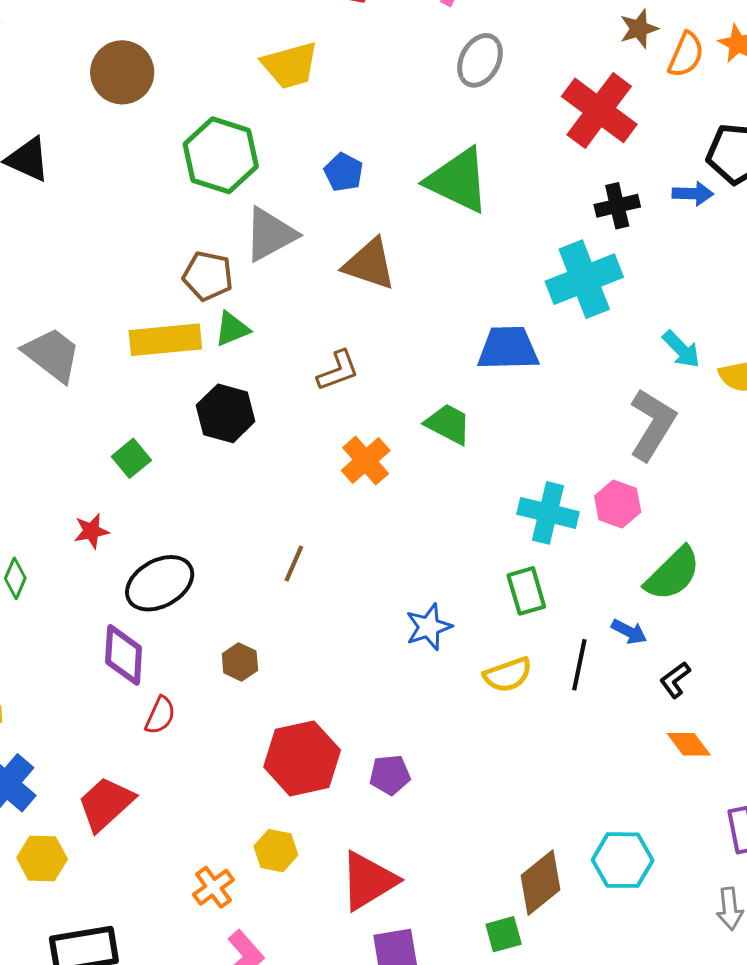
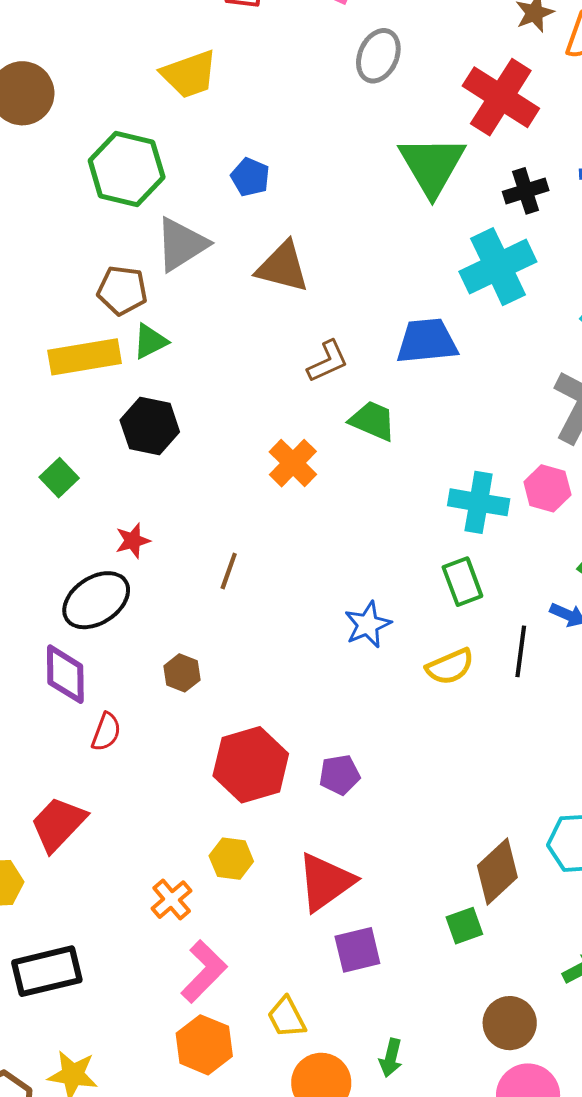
green triangle: (458, 180) -> (432, 165), moved, turned 38
brown L-shape: (338, 371) -> (328, 361), moved
red star: (91, 531) -> (133, 541), moved

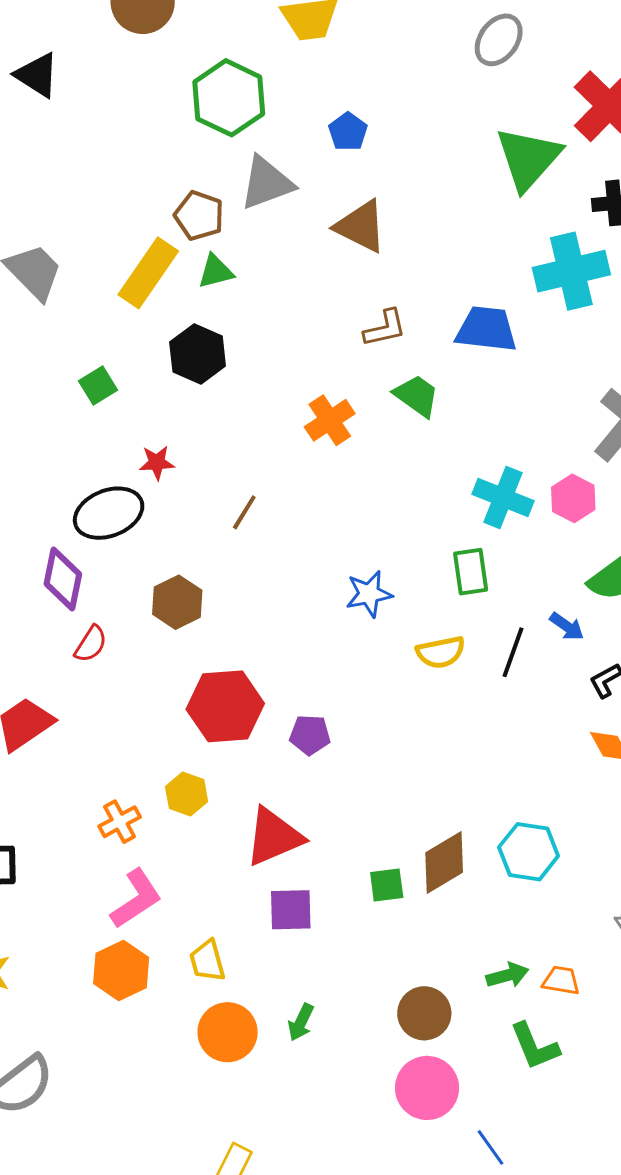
yellow rectangle: (85, 357) -> (148, 273), turned -58
brown hexagon: (182, 673) -> (177, 602), size x1.4
green square: (464, 926) -> (387, 885), moved

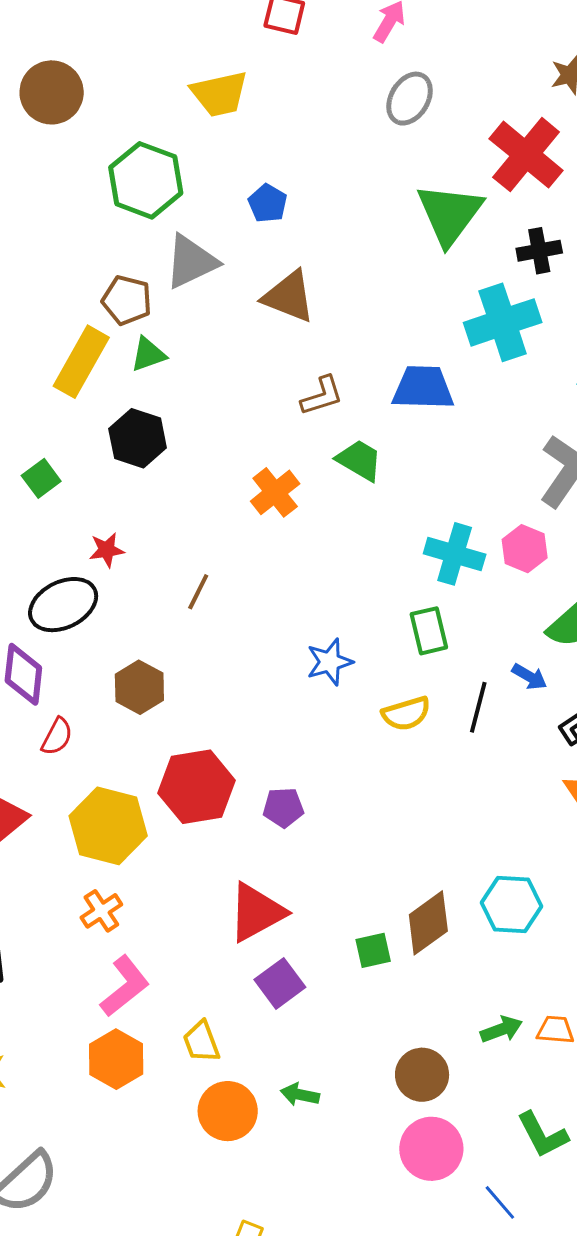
yellow hexagon: (187, 794) -> (108, 826), moved, size x1.8
purple square: (291, 910) -> (280, 983), turned -30
green arrow: (301, 1022) -> (300, 1095), turned 81
green L-shape: (535, 1046) -> (542, 1135), moved

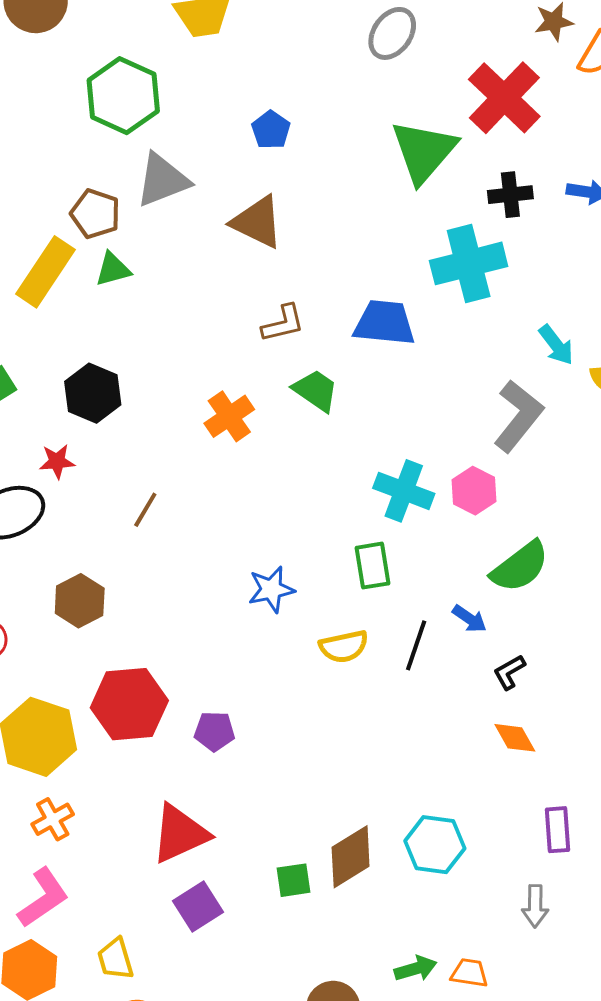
blue pentagon: (268, 203) -> (271, 130), moved
black hexagon: (138, 438) -> (93, 393), moved
orange cross: (101, 911) -> (53, 819), moved

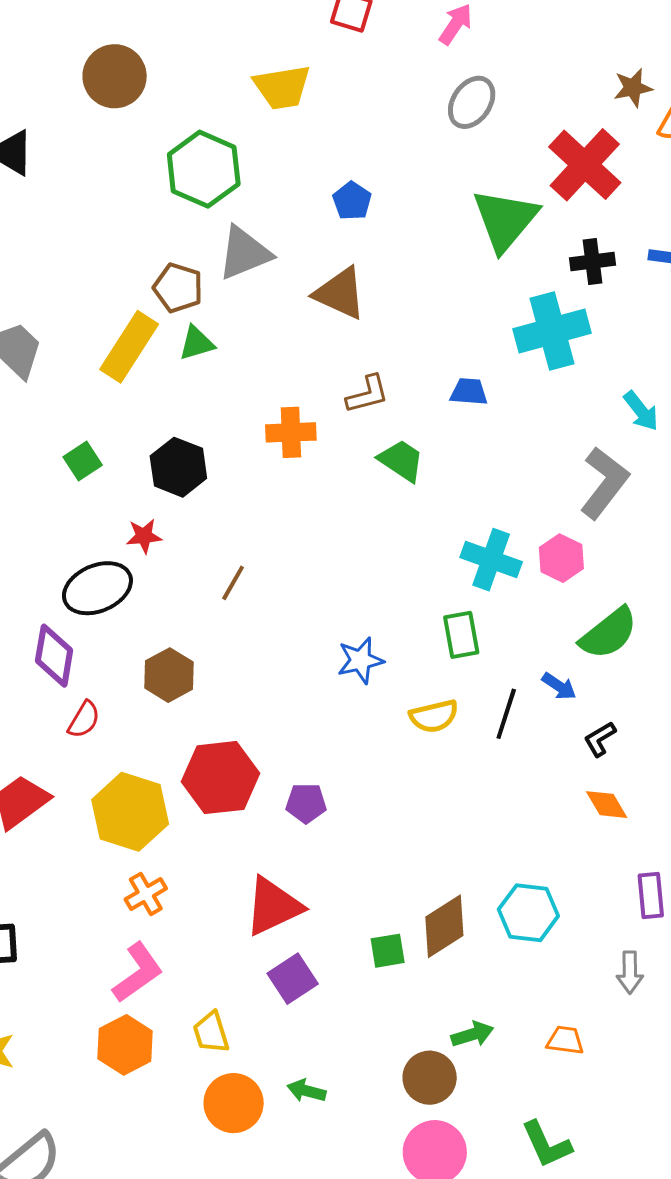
blue trapezoid: (384, 323) -> (469, 392), size x0.6
orange cross: (229, 416) -> (291, 432), moved, turned 33
green arrow: (416, 968) -> (472, 1034), moved

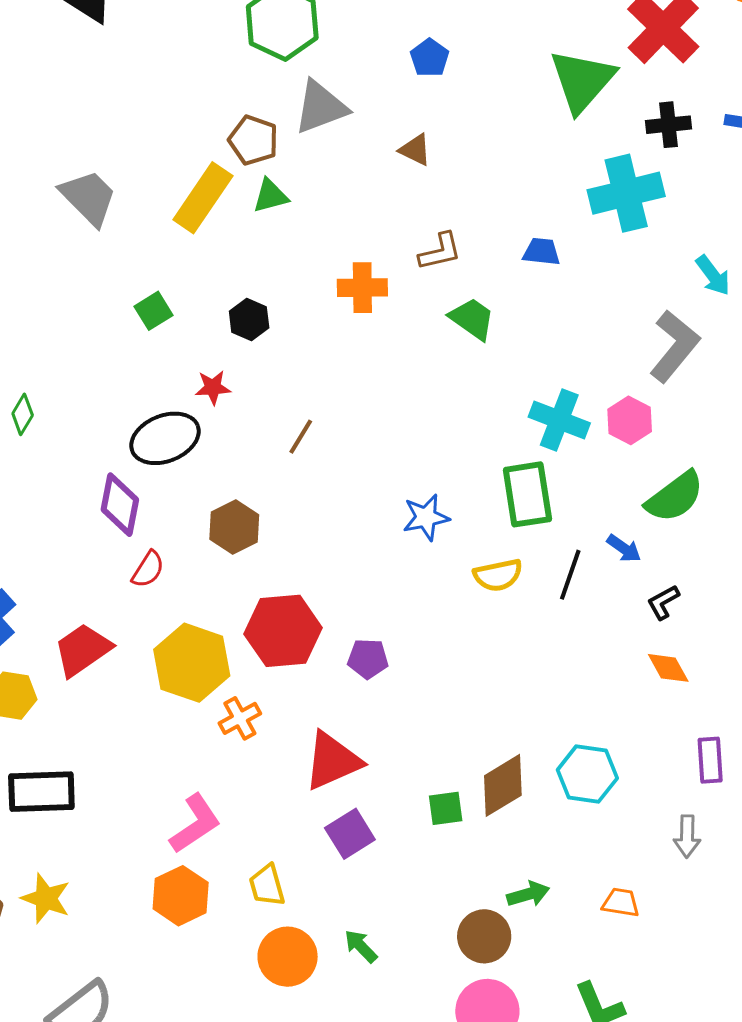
brown triangle: (340, 293) -> (415, 150), size x0.6
black hexagon: (178, 467) -> (249, 320), size x0.7
green rectangle: (461, 635) -> (527, 494), size x1.4
orange cross: (146, 894) -> (240, 718), moved
green arrow: (306, 1091) -> (361, 946), turned 30

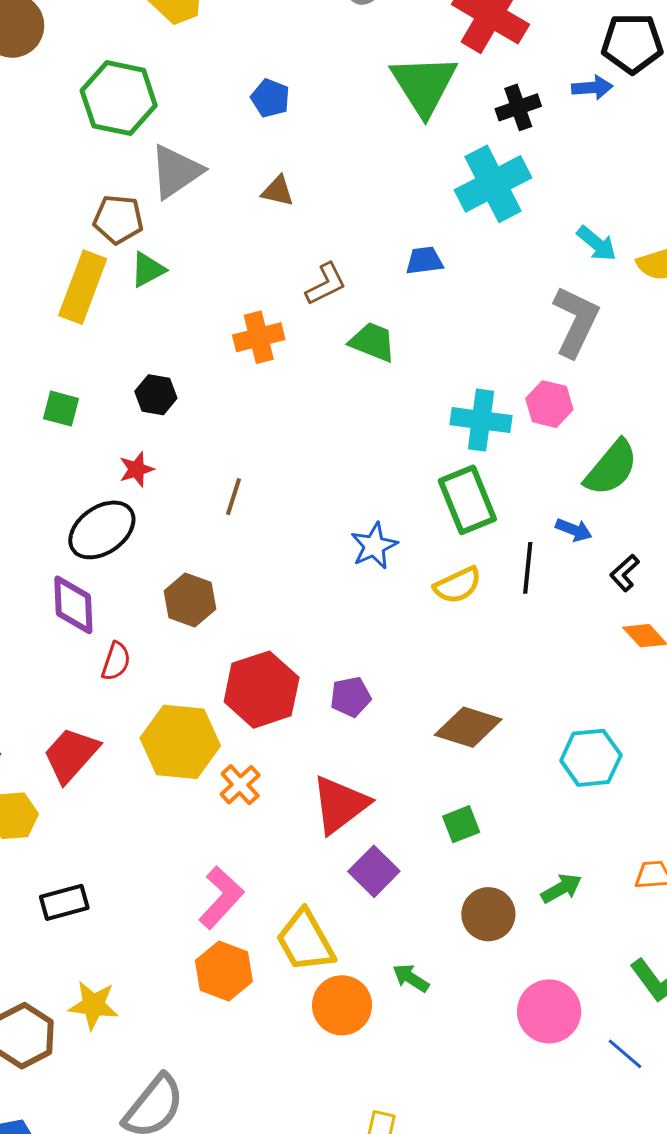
green square: (154, 311) -> (61, 409), turned -30
brown diamond: (503, 785) -> (468, 727), moved, turned 62
black rectangle: (41, 792) -> (64, 902), size x0.7
yellow trapezoid: (267, 885) -> (305, 941), size x1.5
brown circle: (484, 936) -> (488, 914), moved

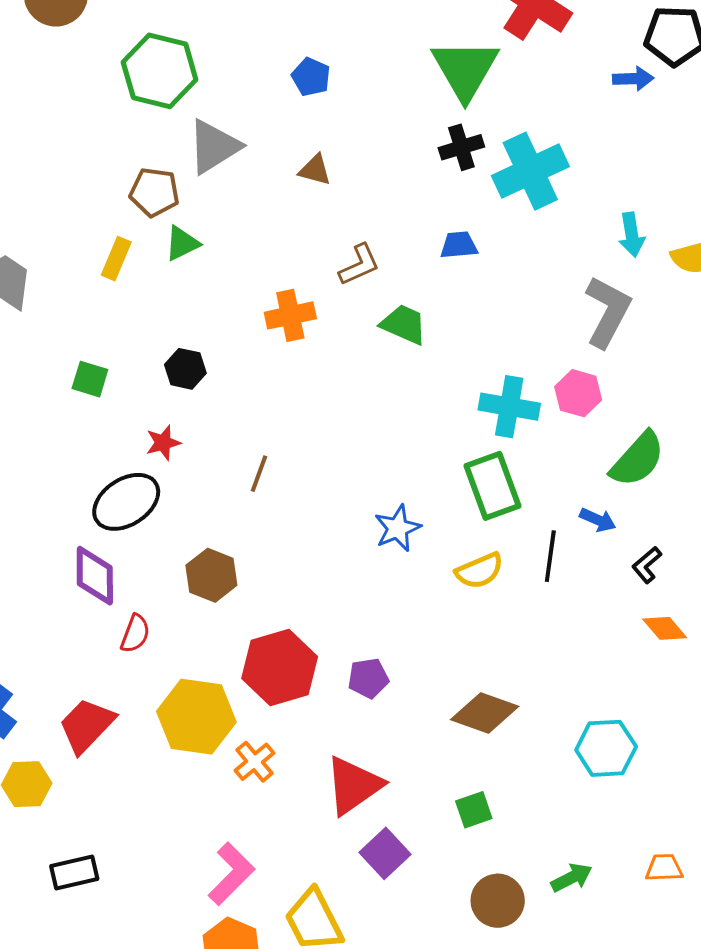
black cross: (518, 107) -> (461, 147), moved
cyan arrow: (597, 244) -> (632, 235), turned 39
yellow rectangle: (83, 287) -> (116, 259), size x0.6

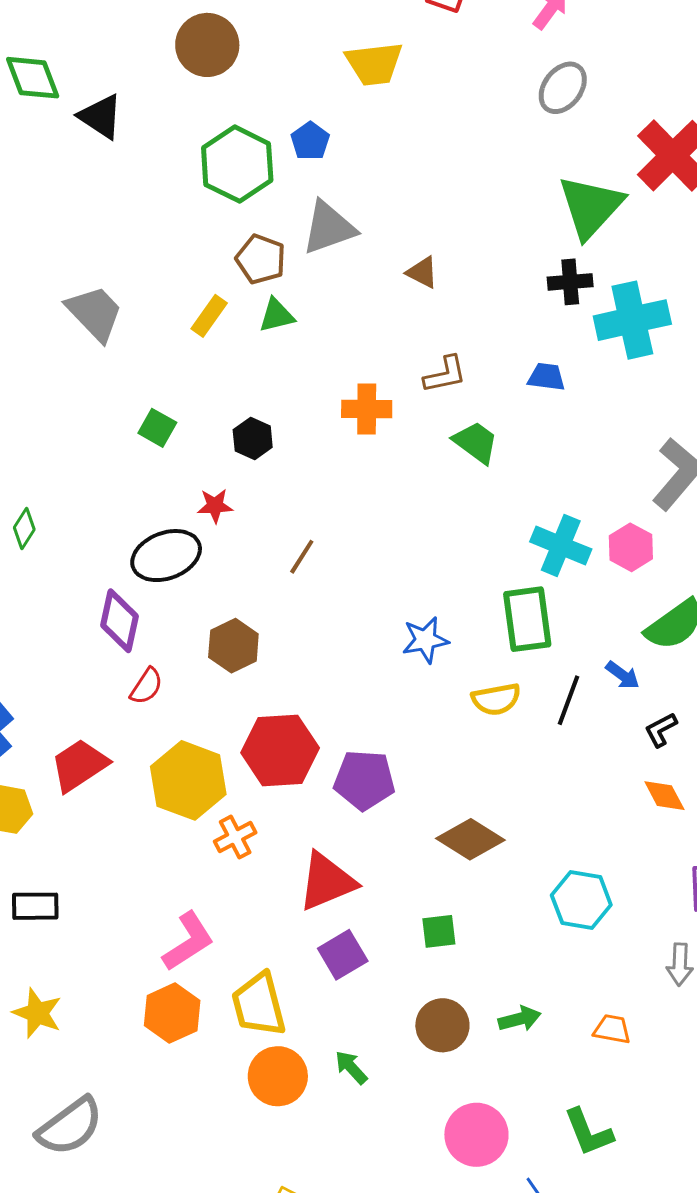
green hexagon: (160, 71) -> (237, 164), moved
blue pentagon: (311, 77) -> (310, 141), moved
purple pentagon: (368, 678) -> (364, 780), size x1.5

